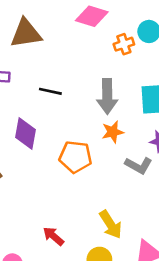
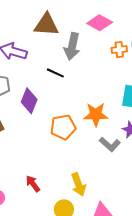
gray arrow: (107, 96) -> (72, 46), moved
orange star: (113, 132) -> (96, 114), size x1.4
orange pentagon: (75, 157) -> (63, 127), turned -30

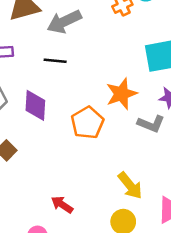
gray arrow: (72, 46) -> (64, 22), turned 72
red arrow: (33, 184) -> (62, 205), moved

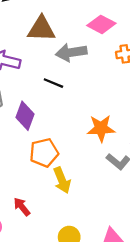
orange pentagon: (87, 123) -> (44, 153), moved
yellow arrow: (130, 186) -> (62, 180), moved

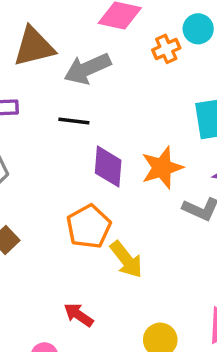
purple diamond: (25, 116) -> (108, 167), moved

